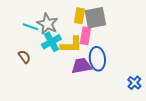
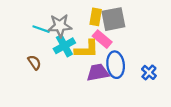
gray star: (47, 24) -> (60, 26), turned -30
pink rectangle: (85, 36) -> (102, 39), turned -60
blue cross: (134, 83) -> (149, 72), moved

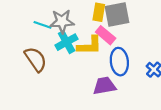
brown semicircle: (34, 62) -> (36, 59), size x1.6
purple trapezoid: (98, 72) -> (104, 86), moved

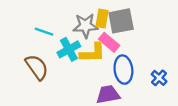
gray star: (62, 21) -> (85, 26), moved

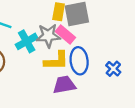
gray star: (85, 26) -> (48, 36), moved
yellow L-shape: (93, 53) -> (56, 61), moved

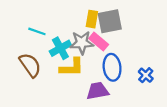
yellow L-shape: (56, 61) -> (72, 67), moved

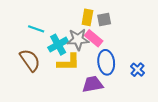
gray square: (110, 21) -> (104, 19), size x0.6

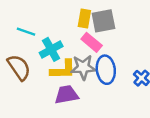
gray square: (104, 19) -> (103, 21), size x1.5
gray star: (78, 39) -> (83, 67), moved
purple trapezoid: (93, 84) -> (67, 95), moved

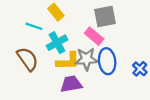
yellow rectangle: (84, 19) -> (56, 12), moved, turned -49

